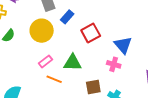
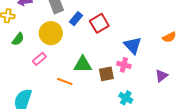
red square: (91, 33) -> (99, 23), moved
pink rectangle: (46, 61) -> (39, 59), moved
brown square: (93, 87) -> (106, 74), moved

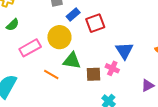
yellow circle: (51, 33) -> (59, 37), moved
pink rectangle: (39, 59) -> (30, 48), size x1.5

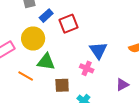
brown square: (94, 74) -> (62, 85), moved

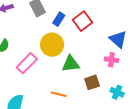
orange line: (26, 76) -> (59, 94), moved

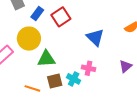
pink cross: (111, 60) -> (89, 68), moved
brown square: (92, 82) -> (55, 81), moved
cyan cross: (117, 92) -> (74, 79), moved

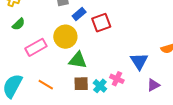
blue triangle: (95, 37) -> (139, 61), moved
orange line: (32, 88) -> (46, 85), moved

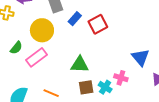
green semicircle: (19, 24) -> (16, 48), moved
yellow circle: (65, 37) -> (42, 30), moved

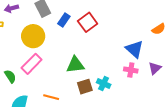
green semicircle: (16, 48) -> (10, 76), moved, turned -64
pink cross: (121, 78) -> (131, 70), moved

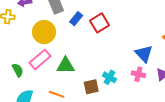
green triangle: (75, 65) -> (66, 66), moved
cyan cross: (104, 84) -> (109, 77), moved

